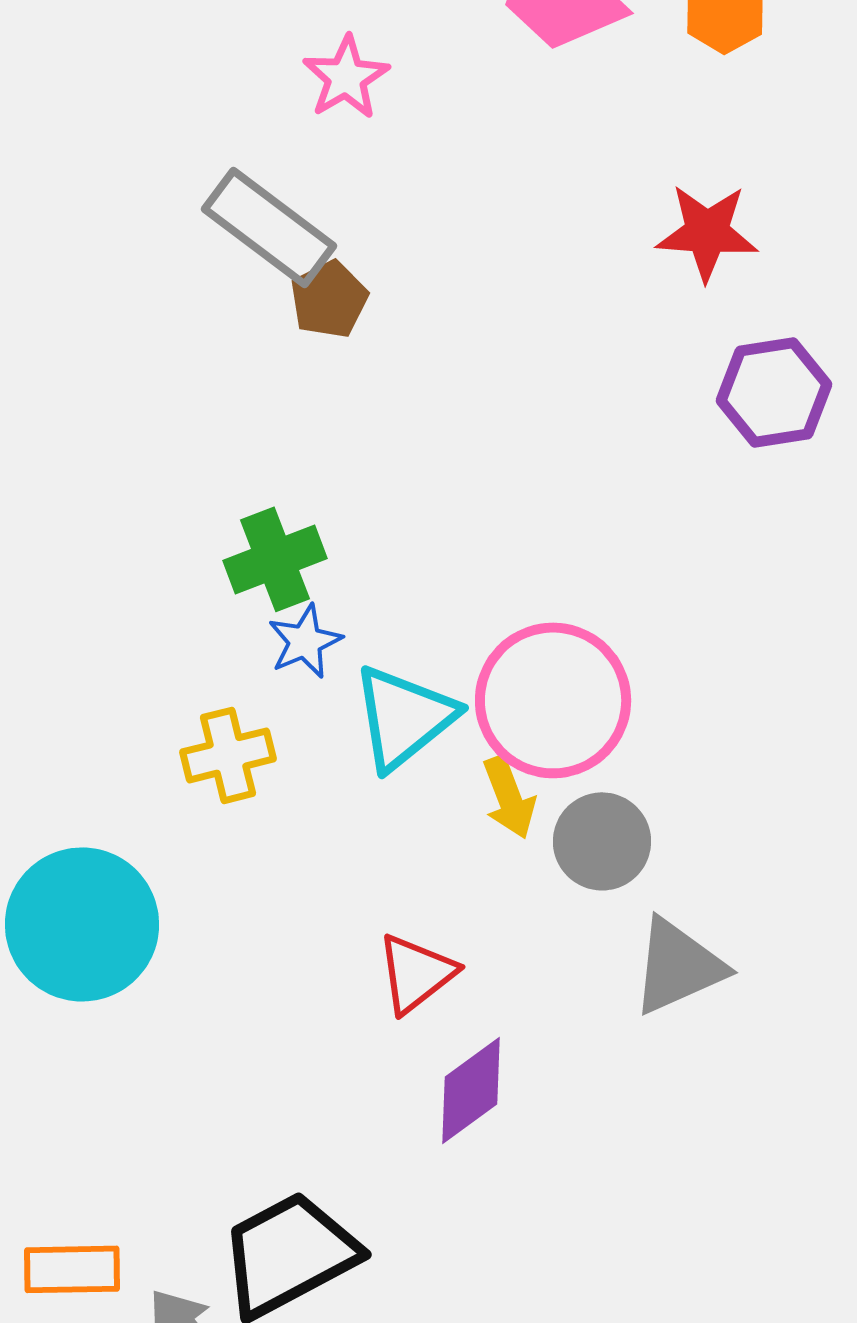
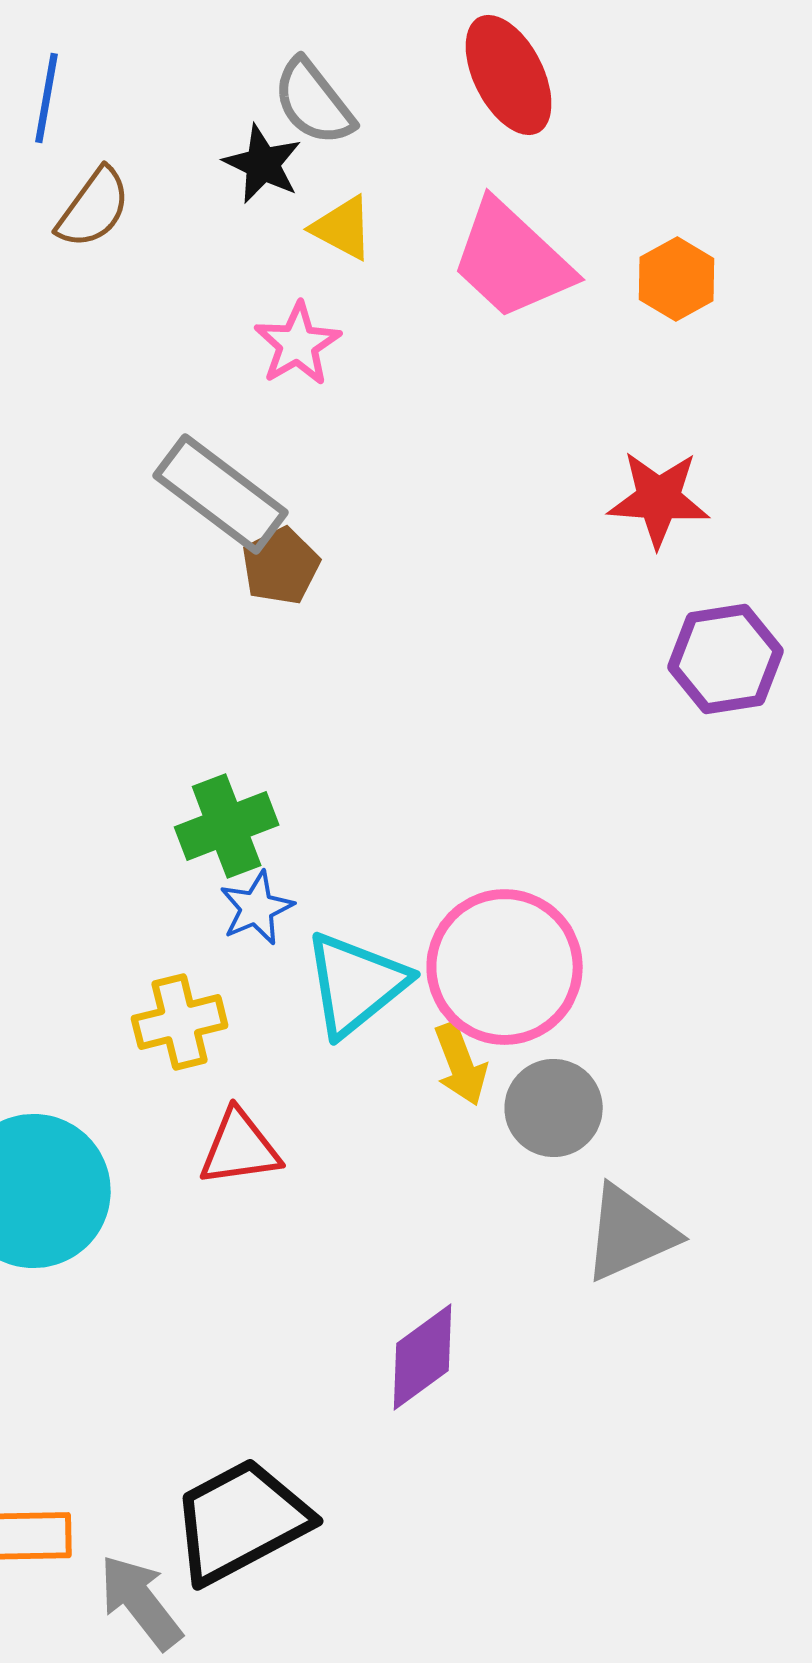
red triangle: (416, 973) -> (240, 1148), moved, turned 30

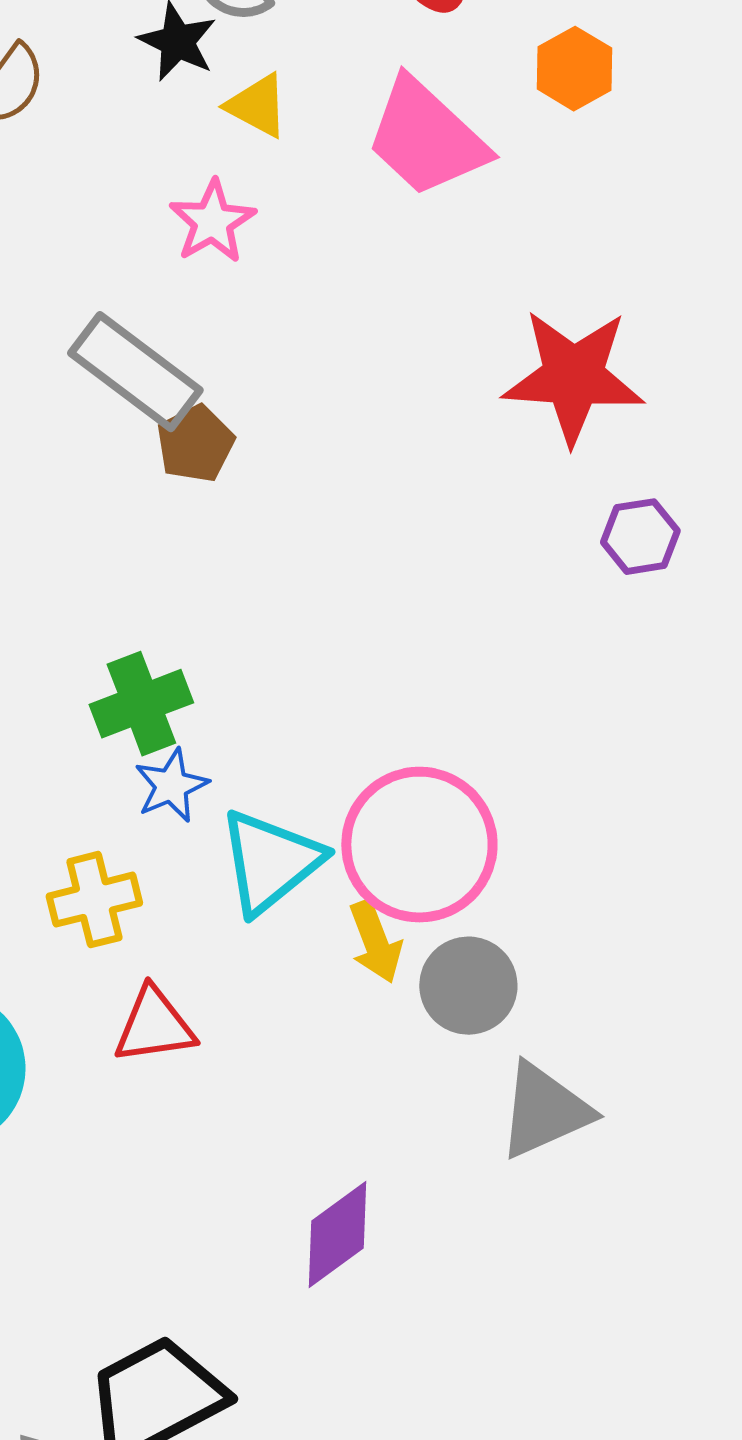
orange hexagon: (677, 279) -> (574, 69), moved
red star: (659, 499) -> (573, 377), size x1.4
purple hexagon: (726, 659) -> (640, 537), size x0.7

